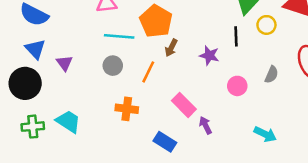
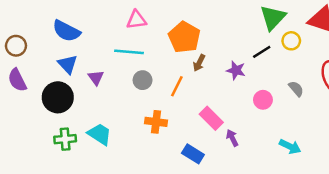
cyan line: (119, 36) -> (129, 52), moved
black line: (236, 36) -> (262, 52), turned 60
gray semicircle: (272, 74) -> (296, 89), turned -63

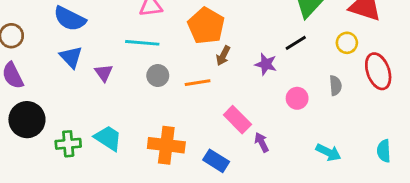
yellow circle: (291, 41) -> (347, 43), moved
orange line: (177, 86) -> (198, 83), turned 55
gray semicircle: (296, 89) -> (336, 85), turned 35
black circle: (58, 97) -> (27, 120), moved
orange cross: (156, 122) -> (166, 145), moved, size x1.4

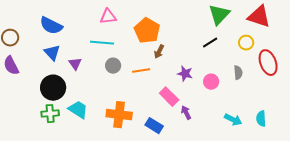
purple star: (266, 64) -> (185, 74), moved
black circle: (27, 120) -> (53, 88), moved
cyan semicircle: (384, 151) -> (261, 119), moved

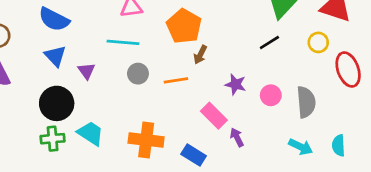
gray semicircle: (238, 73) -> (306, 102), moved, size x1.6

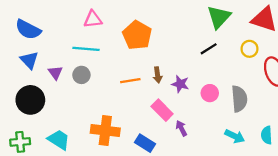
brown arrow: (200, 55) -> (158, 75), moved, turned -35
gray circle: (138, 74) -> (81, 75), moved
cyan trapezoid: (91, 133) -> (59, 140), moved
green cross: (53, 139) -> (20, 142), moved

